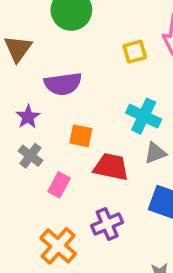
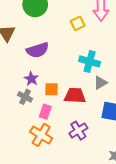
purple star: (28, 117) -> (31, 79), moved
orange square: (81, 136) -> (52, 89), moved
orange cross: (58, 246) -> (41, 135), moved

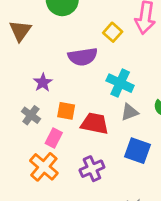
yellow square: (78, 23) -> (113, 32), turned -32
purple semicircle: (38, 50) -> (83, 57), moved
purple star: (31, 79) -> (43, 82), moved

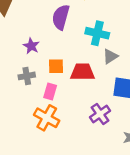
purple semicircle: (83, 57) -> (61, 17), turned 125
gray cross: (31, 115) -> (27, 76), turned -35
purple cross: (92, 169) -> (100, 114), moved

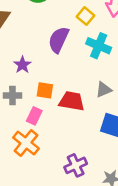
cyan cross: (97, 33) -> (99, 46), moved
purple cross: (100, 114) -> (76, 165), moved

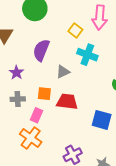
purple semicircle: (59, 40) -> (41, 50), moved
purple star: (22, 65) -> (16, 73), moved
gray triangle: (104, 90) -> (63, 72), moved

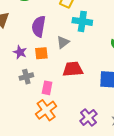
orange square: (44, 94) -> (41, 53), moved
orange cross: (31, 138) -> (46, 110), turned 30

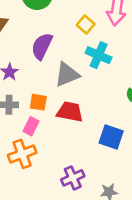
gray triangle: (63, 42) -> (67, 75), size x1.5
orange square: (41, 53) -> (38, 102), moved

